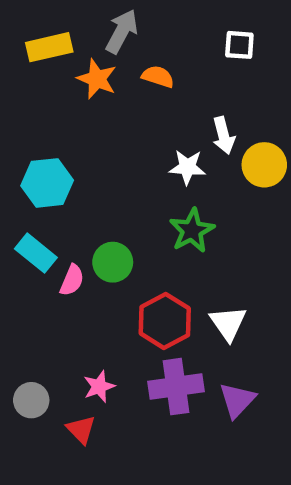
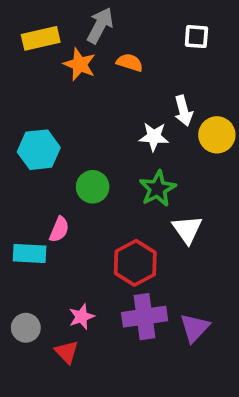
cyan rectangle: (36, 253) -> (30, 254), moved, turned -36
green circle: (113, 262) -> (93, 187), moved
white triangle: (228, 323) -> (187, 229), moved

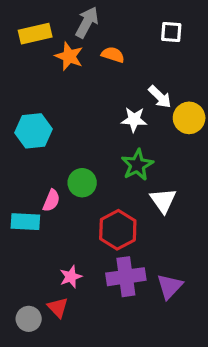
white arrow: (183, 111) -> (160, 97), turned -30
green circle: (93, 187) -> (82, 183), moved
gray circle: (26, 328) -> (29, 319), moved

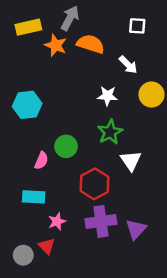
orange semicircle: (113, 55) -> (91, 44), size x1.5
white arrow: (160, 97) -> (128, 65), moved
cyan rectangle: (25, 222) -> (34, 197), moved

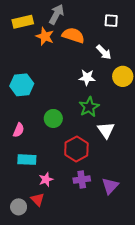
pink semicircle: (41, 161) -> (19, 130), moved
purple cross: (101, 221) -> (82, 180), size x0.7

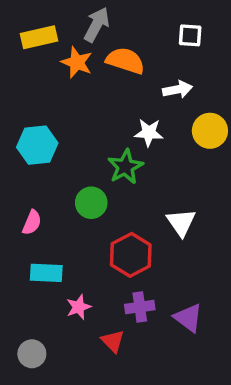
white arrow: (104, 52) -> (178, 89), turned -56
green star: (89, 107) -> (125, 167), moved
purple triangle: (110, 186) -> (188, 318), turned -36
red triangle: (38, 200) -> (113, 341), moved

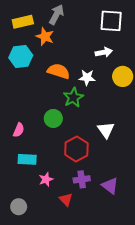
white square: (190, 35) -> (111, 21), size x1.6
orange semicircle: (125, 61) -> (59, 71), moved
cyan hexagon: (37, 145) -> (21, 56), moved

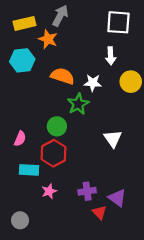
white arrow: (104, 52) -> (111, 56), turned 98
red hexagon: (76, 149) -> (54, 153), moved
red triangle: (66, 199) -> (99, 212), moved

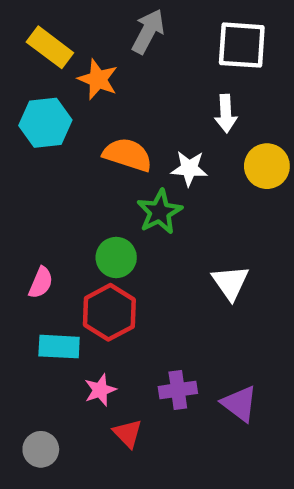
gray arrow: (60, 16) -> (148, 31), moved
yellow rectangle: (24, 23) -> (50, 47), turned 50
red triangle: (99, 212) -> (128, 433), moved

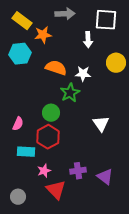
gray arrow: (148, 31) -> (65, 14), turned 60
orange star: (98, 79) -> (43, 35), turned -30
white arrow: (226, 114) -> (88, 40), moved
yellow circle: (267, 166) -> (116, 63), moved
red triangle: (128, 433) -> (56, 190), size x1.5

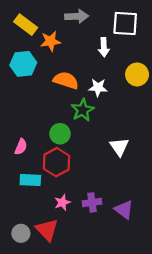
pink star: (44, 171) -> (62, 202), moved
red triangle: (56, 190) -> (47, 230), moved

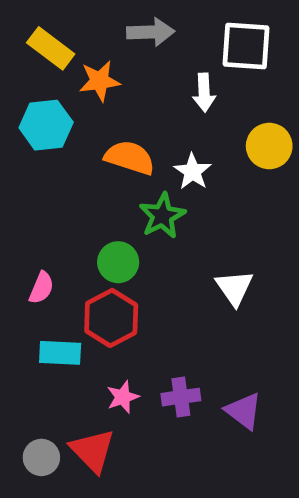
white star: (98, 88) -> (192, 172), turned 30

